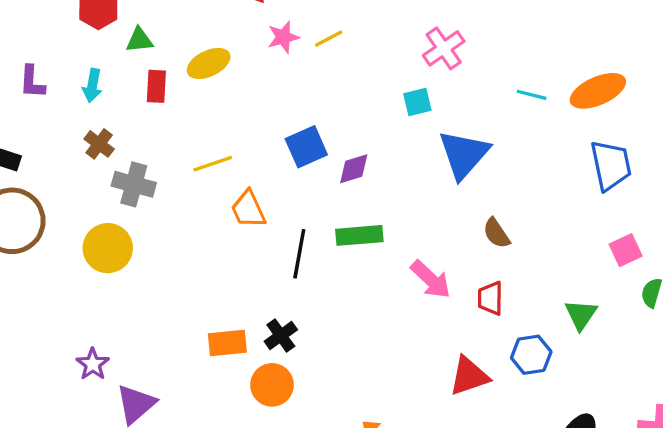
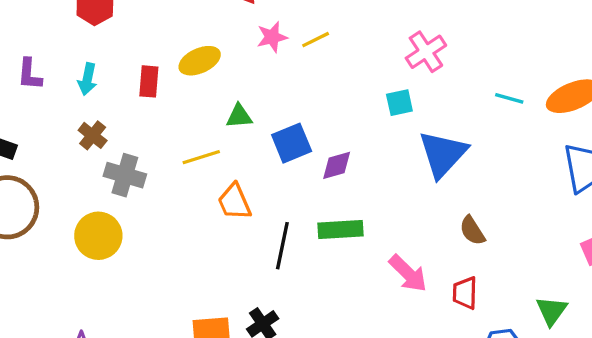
green triangle: (139, 40) -> (239, 116), moved

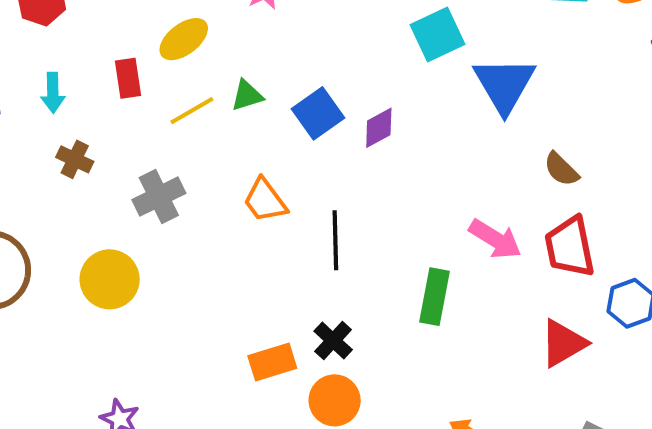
cyan square: (399, 103) -> (437, 34), size x1.5
yellow line: (201, 157) -> (192, 111), moved
gray cross: (125, 175) -> (159, 197), moved, turned -30
green rectangle: (340, 229) -> (435, 297), moved, turned -63
red trapezoid: (465, 293) -> (570, 247), size x1.5

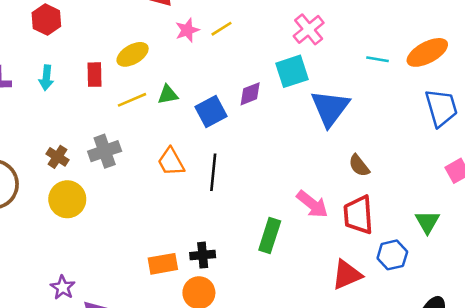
purple diamond: (379, 128) -> (250, 94), moved
brown cross: (75, 159) -> (57, 157), moved
black line: (335, 240) -> (213, 172), moved
black cross: (333, 340) -> (203, 255), turned 35

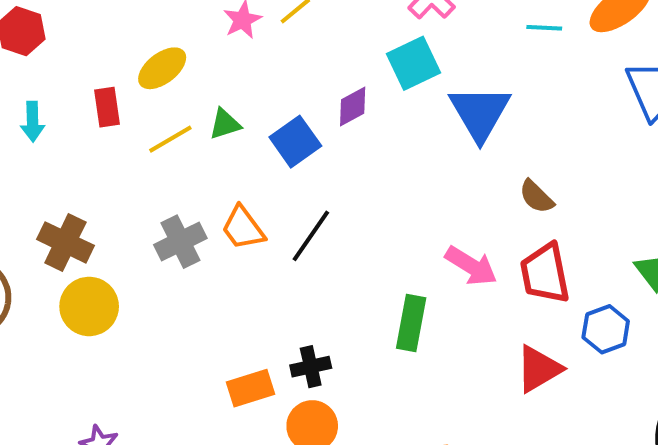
gray cross: (105, 151) -> (180, 242), moved
brown cross: (57, 157) -> (65, 242), size x1.5
black line: (213, 172) -> (311, 236), turned 36

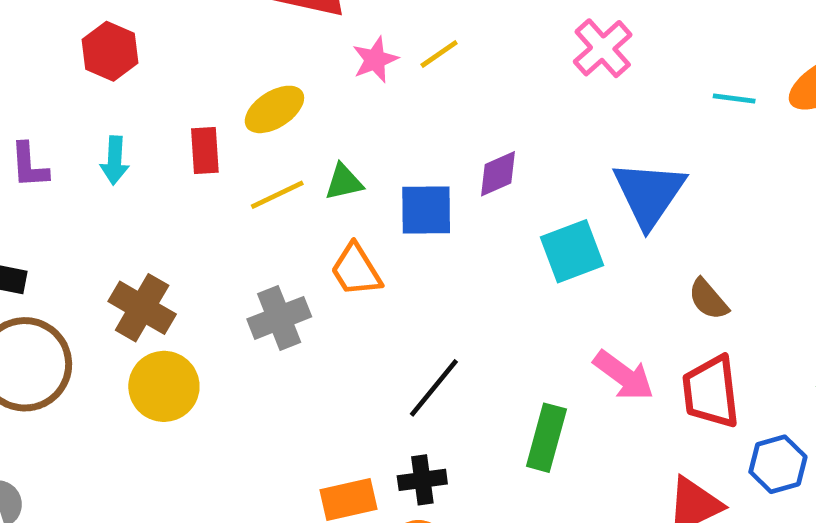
cyan square: (414, 63) -> (572, 251), moved
blue square: (295, 142) -> (426, 210), turned 30
orange trapezoid: (243, 228) -> (356, 270), moved
black line: (311, 236) -> (434, 388), moved

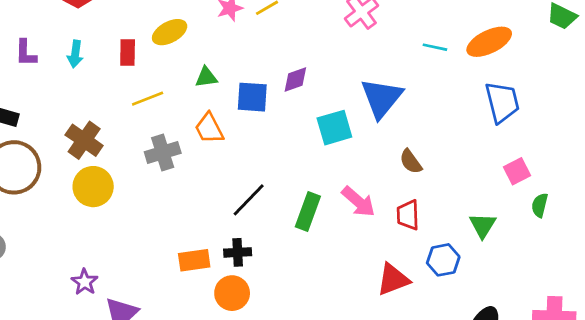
yellow line: (277, 195) -> (148, 99), moved
red trapezoid: (711, 392) -> (408, 215), size x0.7
green rectangle: (546, 438) -> (308, 212), moved

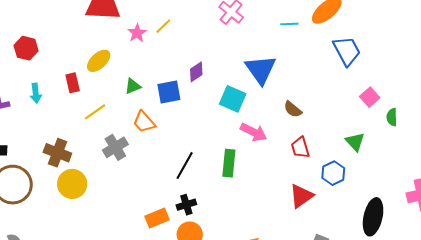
cyan square: (334, 128) -> (233, 99), turned -36
pink arrow: (358, 202) -> (254, 132), moved

